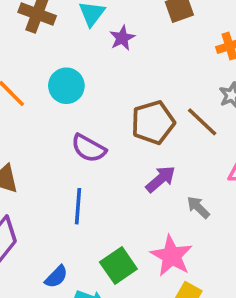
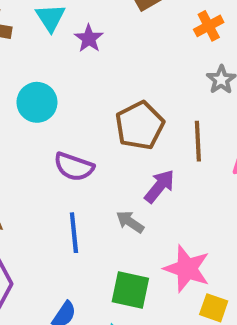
brown line: (202, 122) -> (198, 141), moved, turned 54
gray arrow: (198, 207) -> (130, 222), moved
green square: (118, 266) -> (130, 290), turned -33

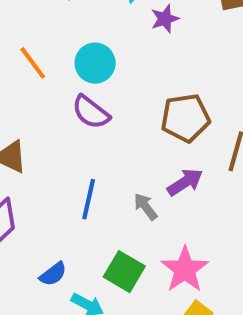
purple semicircle: (74, 167) -> (91, 112), moved

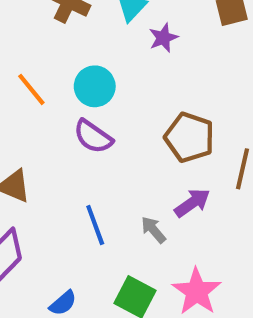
brown pentagon: (186, 118) -> (189, 137), turned 30
blue line: (89, 199) -> (95, 225), turned -30

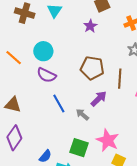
purple star: (163, 38) -> (90, 26), moved
blue line: (95, 225) -> (59, 104), moved

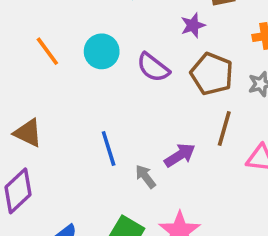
brown pentagon: (92, 68) -> (212, 74), moved
purple semicircle: (46, 75) -> (153, 67), moved

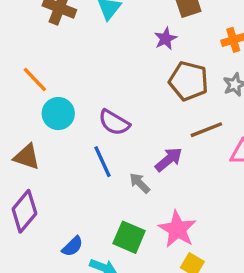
cyan circle: (102, 51) -> (58, 114), moved
purple semicircle: (153, 67) -> (114, 122), moved
brown line: (224, 128) -> (206, 130), turned 60

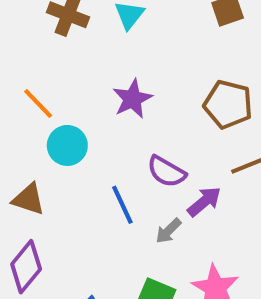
purple star: (166, 39) -> (132, 99), moved, size x1.4
purple semicircle: (114, 122) -> (166, 172), moved
gray arrow: (140, 183) -> (168, 231), turned -90

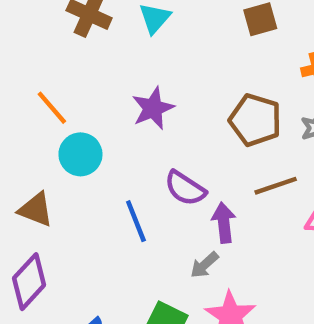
purple arrow: (204, 202) -> (224, 223), turned -60
gray arrow: (168, 231) -> (204, 265), moved

